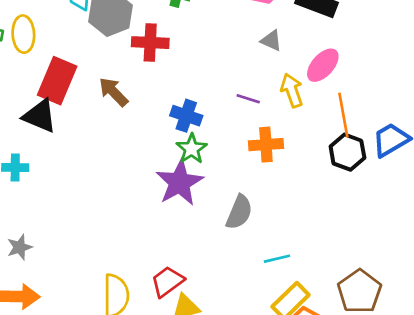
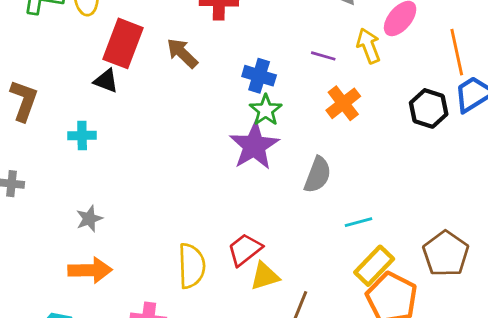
orange line: (343, 115) -> (457, 52), moved
black triangle: (40, 116) -> (106, 81), size x0.7
orange cross: (266, 145) -> (343, 103), turned -32

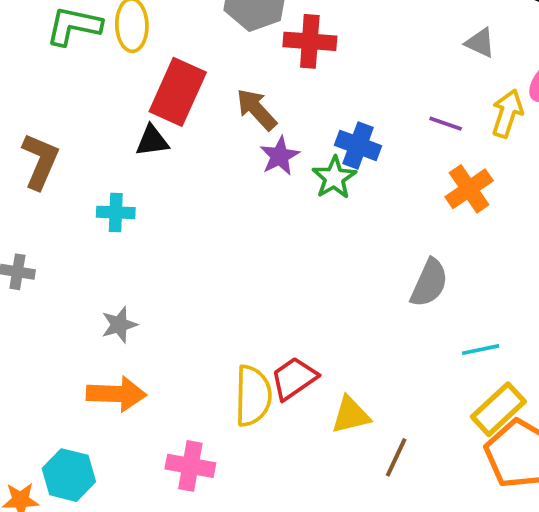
yellow arrow: (368, 46) -> (507, 113), turned 36
black triangle: (106, 81) -> (152, 141), turned -32
green star: (266, 110) -> (334, 178), moved
purple star: (254, 146) -> (280, 156), moved, size x0.6
red trapezoid: (245, 250) -> (294, 378), moved

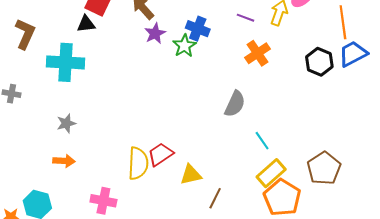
cyan cross: (116, 212) -> (66, 62), size x1.8
cyan line: (481, 350) -> (262, 141), turned 66
orange arrow: (116, 394) -> (64, 161), size x0.7

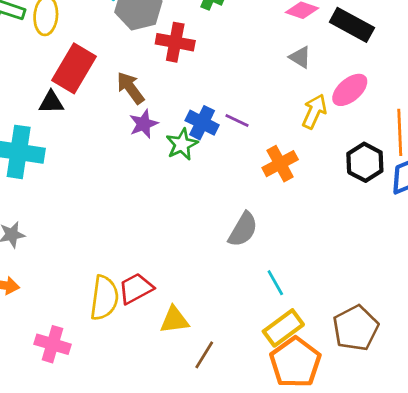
purple line: (245, 18) -> (237, 121), moved
black hexagon: (319, 62) -> (365, 162), moved

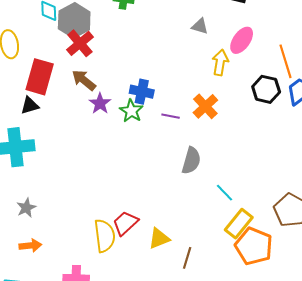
red cross: (175, 42) -> (80, 43), moved, turned -36
purple line: (237, 121) -> (171, 116), moved

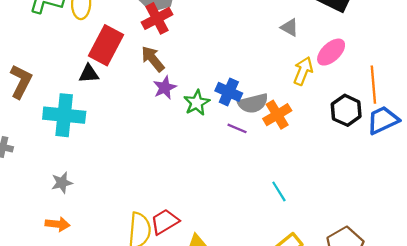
blue cross: (142, 92) -> (229, 92), moved
purple line: (171, 116) -> (237, 128), moved
gray semicircle: (191, 161) -> (253, 103), moved, turned 48
cyan line: (224, 193) -> (279, 191), moved

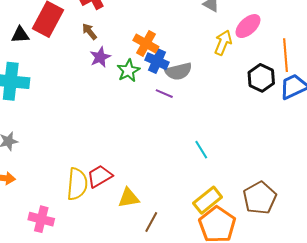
brown arrow: (153, 59) -> (89, 31), size x0.7
black triangle: (89, 74) -> (20, 35), moved
orange cross: (277, 115) -> (146, 44), moved, turned -30

